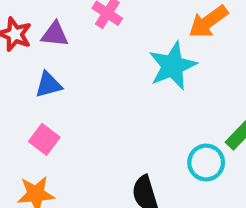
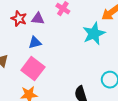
pink square: (44, 139) -> (33, 69), size x1.6

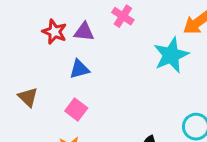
pink square: (33, 69) -> (76, 109), size x0.6

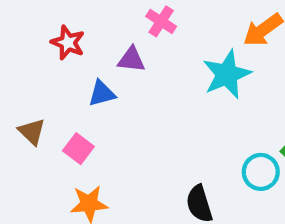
purple triangle: (84, 32) -> (131, 60), moved
pink square: (76, 109) -> (78, 149), moved

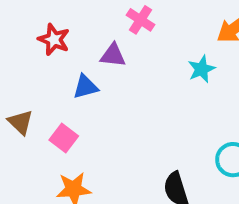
cyan star: (227, 74) -> (202, 69), size x0.6

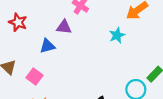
red star: (54, 40) -> (18, 22), moved

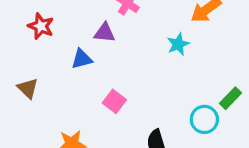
pink square: (34, 77) -> (114, 101), moved

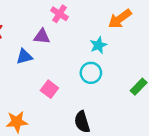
cyan circle: (204, 119) -> (91, 73), moved

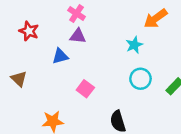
pink cross: (59, 14) -> (77, 14), moved
cyan circle: (91, 73) -> (141, 79), moved

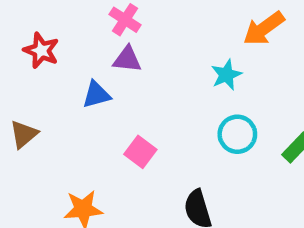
brown triangle: (19, 79) -> (24, 134), turned 36

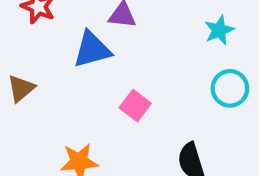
blue triangle: (96, 95) -> (92, 50), size x1.4

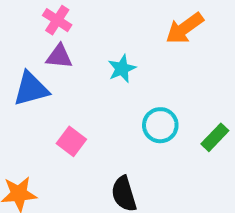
cyan star: (219, 30) -> (122, 69), moved

